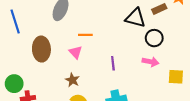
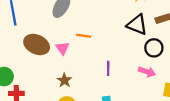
brown ellipse: (41, 49) -> (37, 44), turned -70
pink triangle: (76, 52) -> (62, 48), moved

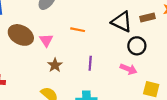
orange line: (84, 36) -> (78, 30), moved
brown star: (64, 80) -> (55, 65), moved

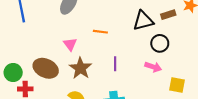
black triangle: (122, 22) -> (143, 21), turned -35
brown ellipse: (21, 35) -> (46, 68), moved
brown star: (55, 65) -> (80, 68), size x1.5

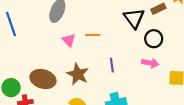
black triangle: (143, 21) -> (134, 18), turned -45
pink triangle: (70, 44) -> (69, 40), moved

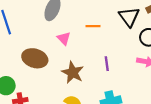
orange line: (93, 35) -> (93, 26), moved
brown ellipse: (43, 79) -> (35, 58), moved

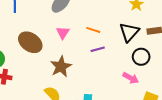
purple line: (107, 64) -> (98, 49), moved, turned 64

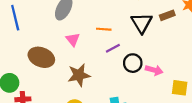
black circle: (141, 57) -> (133, 63), moved
brown star: (61, 67) -> (79, 75), turned 30

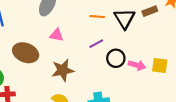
orange line: (104, 29) -> (97, 17), moved
pink triangle: (73, 39) -> (57, 35), turned -40
yellow square: (180, 88) -> (160, 65), moved

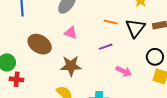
black circle: (116, 58) -> (155, 57), moved
pink arrow: (137, 65) -> (124, 71), moved

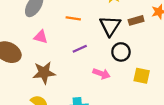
orange line: (111, 22) -> (73, 18), moved
black circle: (155, 57) -> (121, 52), moved

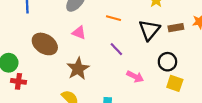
purple line: (80, 49) -> (116, 49), turned 64
black circle: (121, 52) -> (167, 62), moved
brown star: (44, 73) -> (78, 69), turned -30

